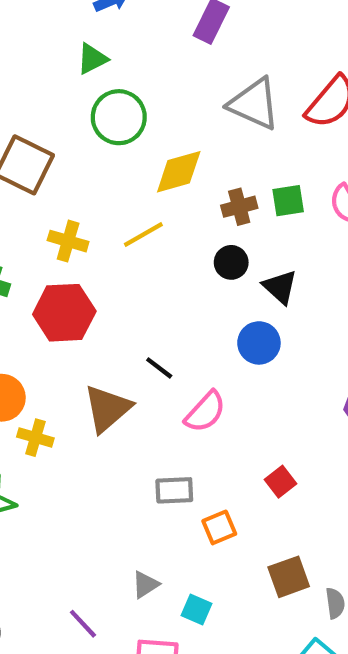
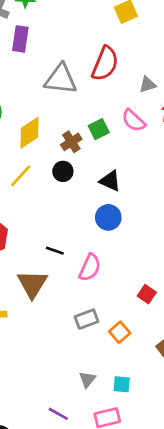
black circle: (231, 262) -> (63, 171), moved

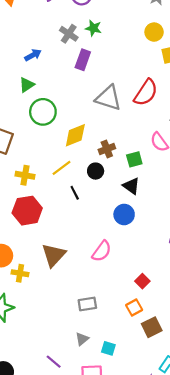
green square: (99, 129) -> (134, 159), moved
black line: (55, 251) -> (75, 193), moved, turned 32
gray rectangle: (87, 319) -> (87, 304), moved
orange square: (120, 332) -> (134, 308), moved

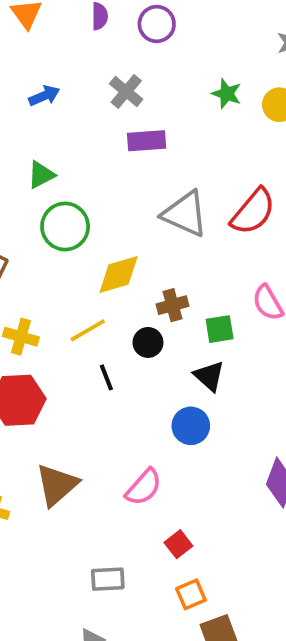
green star: (93, 28) -> (227, 94), moved
blue arrow: (33, 55) -> (44, 96), moved
purple rectangle: (83, 60) -> (147, 141), turned 60
red square: (142, 281) -> (178, 544), moved

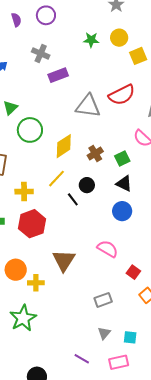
red semicircle: (253, 212) -> (122, 95), turned 40
black circle: (148, 342) -> (87, 185), moved
pink semicircle: (144, 487) -> (108, 249), turned -85

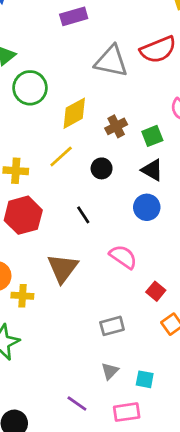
black line: (73, 199) -> (83, 215), moved

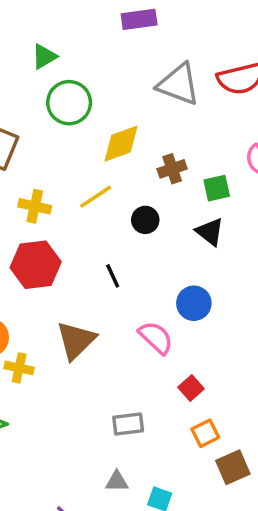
blue circle: (147, 207) -> (194, 303), moved
gray triangle: (110, 371) -> (117, 482), turned 36

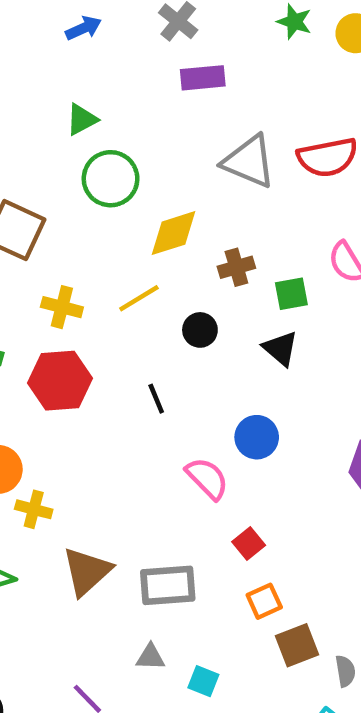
brown triangle: (76, 340) -> (87, 571), moved
gray rectangle: (128, 424) -> (168, 585), size x1.4

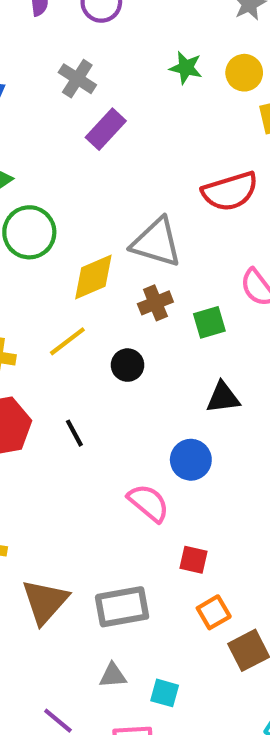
purple rectangle: (203, 78) -> (106, 129), turned -36
gray triangle: (249, 161) -> (156, 242), moved
black triangle: (280, 348) -> (223, 398), moved, turned -42
black line: (156, 399) -> (74, 433), moved
red square: (249, 543) -> (194, 560), turned -32

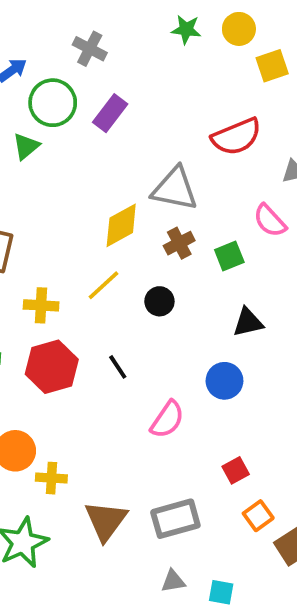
purple rectangle: (106, 129) -> (110, 113), moved
green circle: (29, 232) -> (53, 103), moved
pink semicircle: (149, 503) -> (167, 419), moved, turned 90
red square: (194, 560) -> (236, 470), turned -36

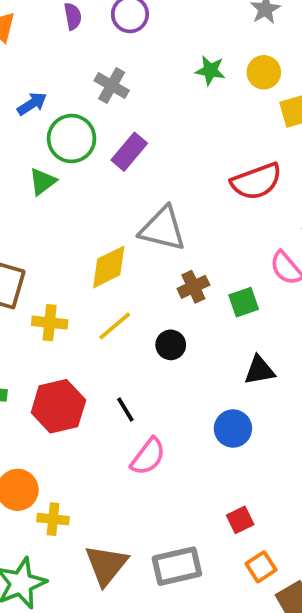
gray triangle: (175, 189) -> (163, 229), moved
yellow diamond: (121, 225) -> (109, 267), moved
yellow cross: (41, 305) -> (50, 323), moved
pink semicircle: (167, 419) -> (148, 456), moved

